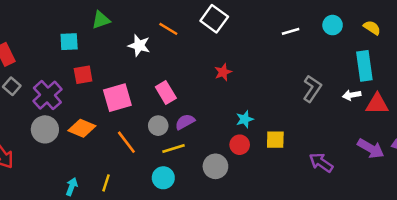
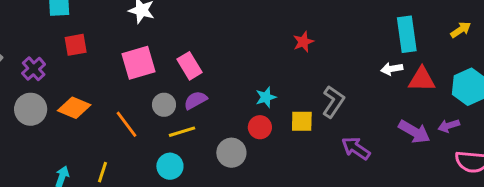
red star: (223, 72) -> (303, 42), moved
gray L-shape: (312, 89) -> (333, 102), moved
pink rectangle: (166, 93) -> (189, 66), moved
purple cross: (47, 95) -> (34, 69), size x0.7
pink square: (117, 98) -> (139, 63), moved

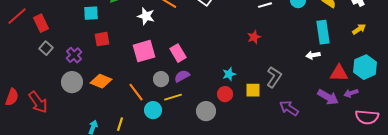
red triangle: (422, 79) -> (339, 73), moved
cyan circle: (170, 166) -> (153, 110), moved

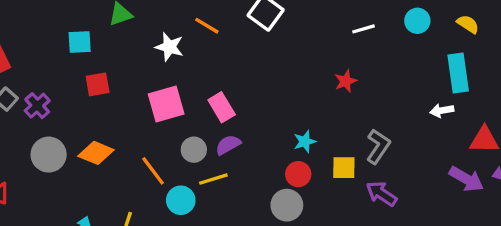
purple cross: (74, 55) -> (37, 106), moved
purple arrow: (289, 108) -> (381, 194), moved
gray circle: (206, 111) -> (287, 205), moved

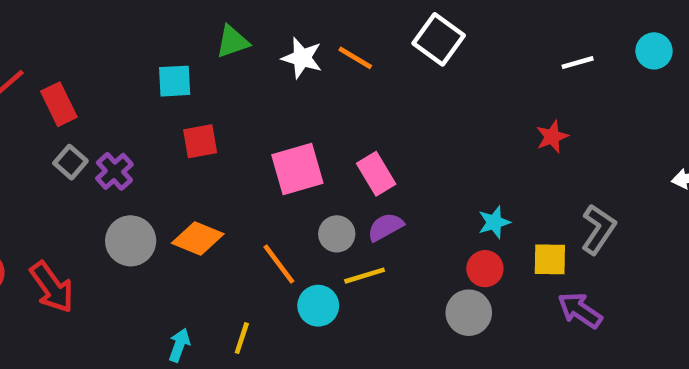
white star: (169, 47) -> (302, 58), moved
purple arrow: (381, 194) -> (580, 310), moved

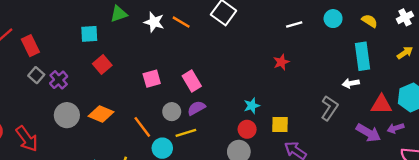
red square: (200, 141) -> (102, 65), turned -30
pink square: (297, 169) -> (152, 79), size x0.7
gray L-shape: (598, 229) -> (330, 108), moved

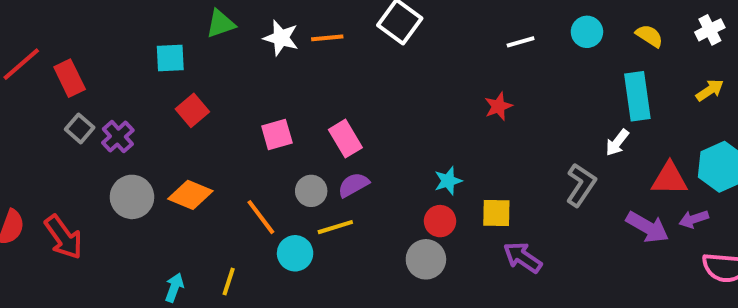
orange line: (181, 22) -> (327, 38), turned -36
white arrow: (351, 83) -> (617, 143), turned -42

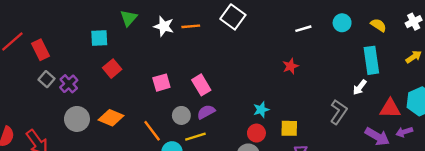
green triangle: (221, 24) -> (129, 18), turned -30

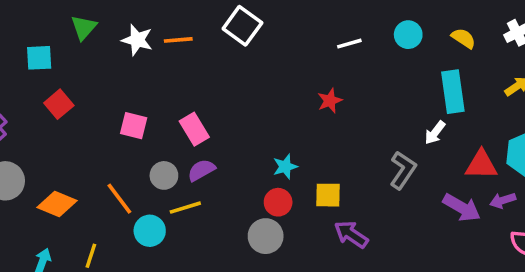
pink square: (161, 83) -> (134, 126), turned 30
orange diamond: (111, 118) -> (57, 204), moved

